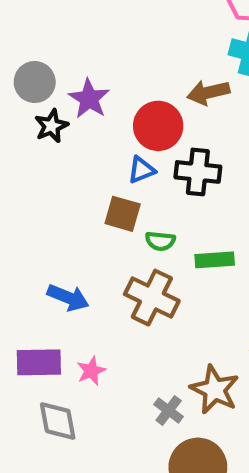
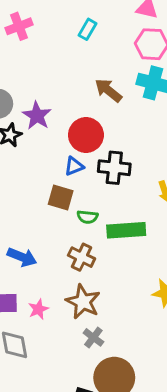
brown arrow: (208, 92) -> (108, 90), moved, turned 52
green rectangle: (215, 260) -> (126, 230), size x1.4
brown cross: (152, 298) -> (82, 257), size x0.7
brown star: (215, 390) -> (83, 302), moved

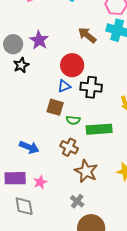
purple star: (37, 116) -> (39, 40), moved
brown star: (83, 302) -> (86, 171), moved

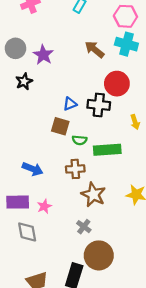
gray circle: (13, 44) -> (15, 48), moved
red circle: (72, 65) -> (117, 84), moved
brown cross: (69, 147) -> (75, 169), turned -30

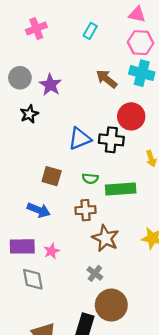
blue triangle: (70, 104) -> (80, 139), size x1.5
brown square: (60, 126) -> (52, 176), moved

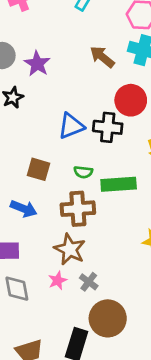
brown cross: (86, 210) -> (78, 209), size x1.4
brown star: (105, 238) -> (70, 249), moved
pink star: (52, 251) -> (58, 280), moved

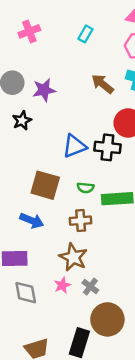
purple star: (37, 64) -> (44, 90), turned 30
brown square: (39, 169) -> (45, 185), size x1.4
brown cross: (78, 209) -> (81, 221), size x0.7

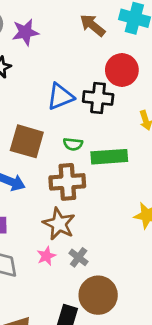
brown cross: (81, 221) -> (67, 182), size x1.4

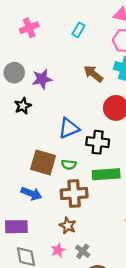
black cross: (98, 98) -> (98, 142), moved
green semicircle: (73, 144) -> (69, 165), moved
brown star: (59, 224) -> (68, 226), size x0.7

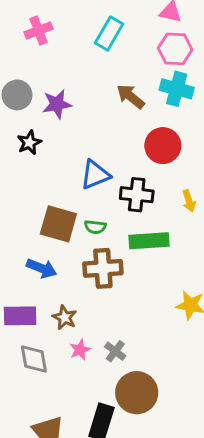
cyan rectangle: (78, 30) -> (109, 34), size x1.5
brown star: (68, 226) -> (65, 317), moved

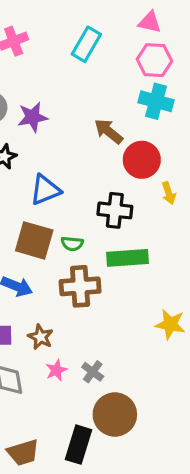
brown arrow: (131, 96) -> (109, 131), moved
blue triangle: (95, 175) -> (45, 190), moved
yellow arrow: (189, 201) -> (169, 193), moved

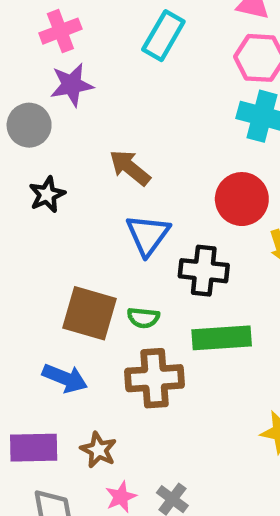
purple star: (33, 117) -> (72, 85), moved
brown arrow: (109, 131) -> (130, 168), moved
blue triangle: (45, 190) -> (148, 235), moved, turned -32

